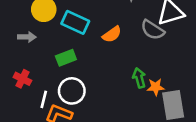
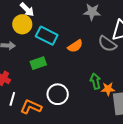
white circle: (72, 91) -> (58, 94), moved
white line: (44, 99) -> (12, 99), moved

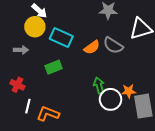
gray semicircle: (107, 44) -> (113, 45), moved
green arrow: (95, 81) -> (99, 86), moved
white circle: (58, 94) -> (111, 99), moved

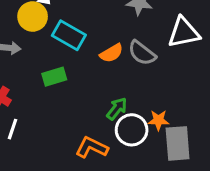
green arrow: (99, 86) -> (117, 109), turned 49
orange L-shape: (48, 114) -> (92, 147), moved

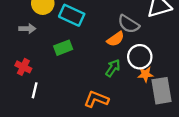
orange semicircle: (111, 53) -> (116, 39), moved
white circle: (132, 130) -> (140, 57), moved

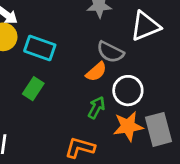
green rectangle: (63, 48) -> (33, 89), turned -30
orange star: (145, 74) -> (128, 126), moved, size x1.5

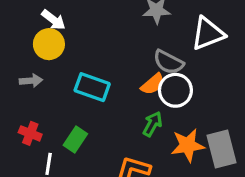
cyan rectangle: (40, 48) -> (92, 87), moved
green rectangle: (33, 89) -> (75, 140), moved
white circle: (128, 91) -> (175, 90), moved

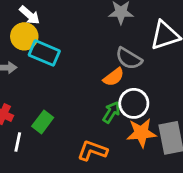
cyan rectangle: (92, 87) -> (44, 53), moved
white circle: (175, 90) -> (134, 103), moved

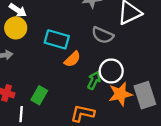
cyan rectangle: (44, 53) -> (57, 39), moved
orange semicircle: (114, 77) -> (72, 59), moved

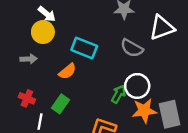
orange semicircle: (72, 59) -> (67, 71), moved

